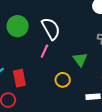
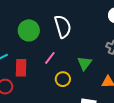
green circle: (18, 26) -> (29, 30), moved
pink line: (44, 51) -> (50, 58), moved

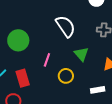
white semicircle: (63, 26) -> (66, 26), moved

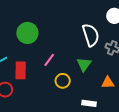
white semicircle: (66, 26) -> (91, 35), moved

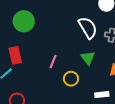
green circle: (27, 33) -> (24, 21), moved
red rectangle: (21, 70) -> (15, 55), moved

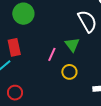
green triangle: (88, 58) -> (72, 45), moved

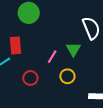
red circle: (15, 93) -> (30, 78), moved

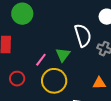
yellow circle: (67, 76) -> (54, 81), size x1.6

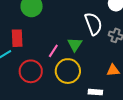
red circle: (17, 79) -> (31, 71), size x1.5

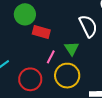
red rectangle: (17, 38) -> (41, 32), moved, turned -66

